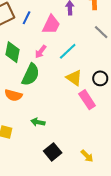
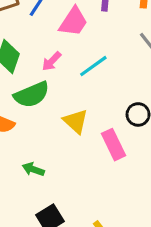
green semicircle: (31, 75) -> (32, 95), turned 35
yellow triangle: (74, 78) -> (76, 121), moved

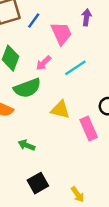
pink trapezoid: (73, 22) -> (61, 33), turned -60
yellow triangle: (76, 121) -> (60, 110), turned -30

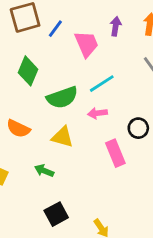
pink arrow: (44, 63) -> (97, 113), moved, turned 35
green semicircle: (27, 88) -> (62, 97), moved
yellow triangle: (60, 110) -> (62, 137), moved

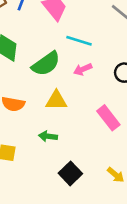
cyan line: (102, 84) -> (79, 41), turned 65
pink rectangle: (115, 153) -> (108, 118), moved

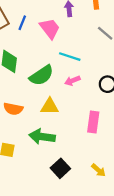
pink rectangle: (108, 118) -> (93, 122), turned 45
green arrow: (48, 136) -> (42, 137), size x1.6

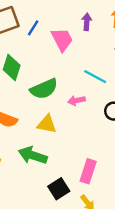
cyan line: (70, 57) -> (95, 77), moved
pink rectangle: (93, 122) -> (88, 171), moved
black square: (60, 168) -> (59, 189), moved

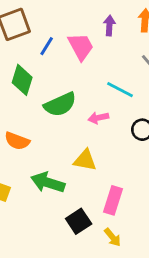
blue line: (33, 28) -> (47, 46), moved
yellow triangle: (47, 124) -> (85, 160), moved

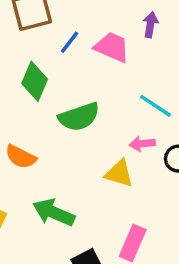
pink trapezoid: (81, 47) -> (112, 47), turned -44
pink arrow: (98, 118) -> (142, 144), moved
yellow triangle: (85, 160) -> (119, 173), moved

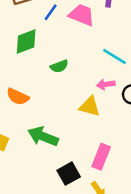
green diamond: (35, 81) -> (26, 41), turned 48
green semicircle: (79, 117) -> (59, 66), size x0.6

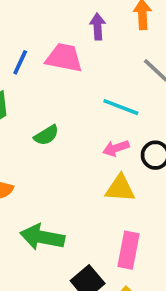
yellow triangle: (90, 106) -> (120, 188), moved

